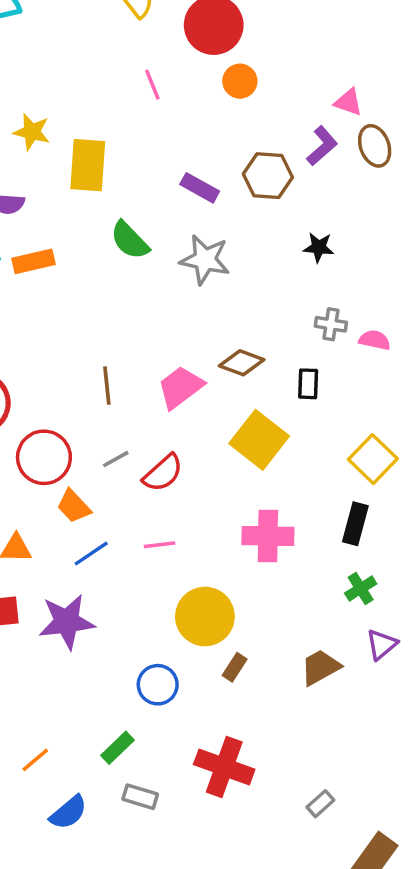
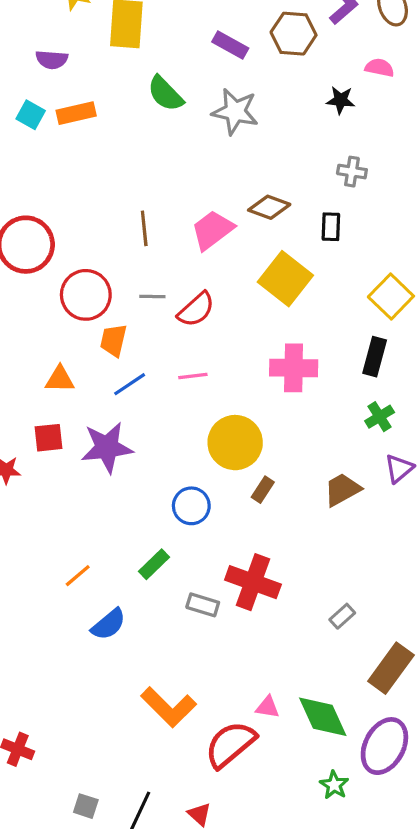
pink semicircle: (375, 340) -> (380, 68), moved
gray line: (116, 459) -> (152, 297), turned 30
orange trapezoid: (74, 506) -> (113, 340), turned 56
gray rectangle: (140, 797) -> (203, 605), moved

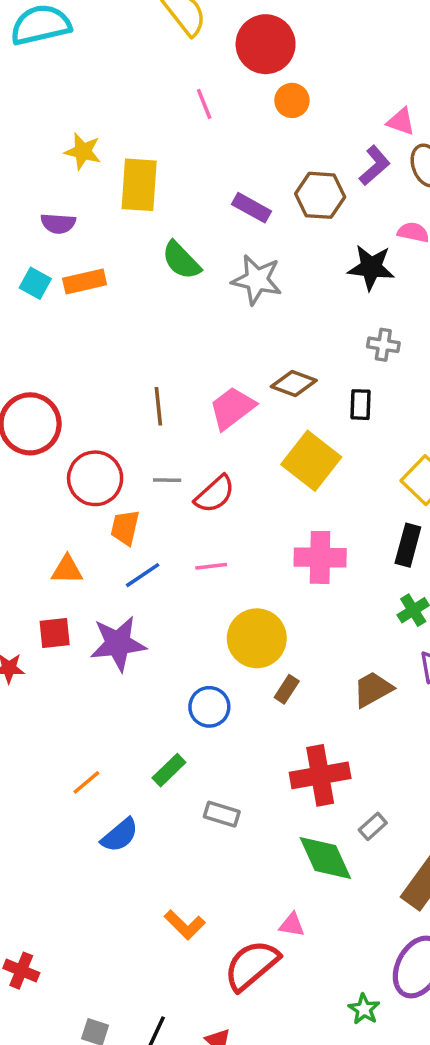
black star: (341, 100) -> (371, 267), size x1.5
red cross: (253, 582) -> (320, 775), moved, turned -30
orange L-shape: (169, 707) -> (185, 925), size x0.7
green diamond: (323, 717) -> (325, 858), moved

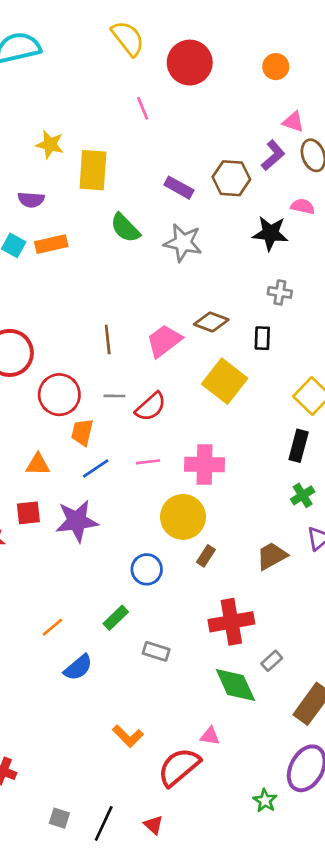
orange circle: (292, 100) -> (276, 67), moved
pink cross: (320, 557) -> (204, 465), moved

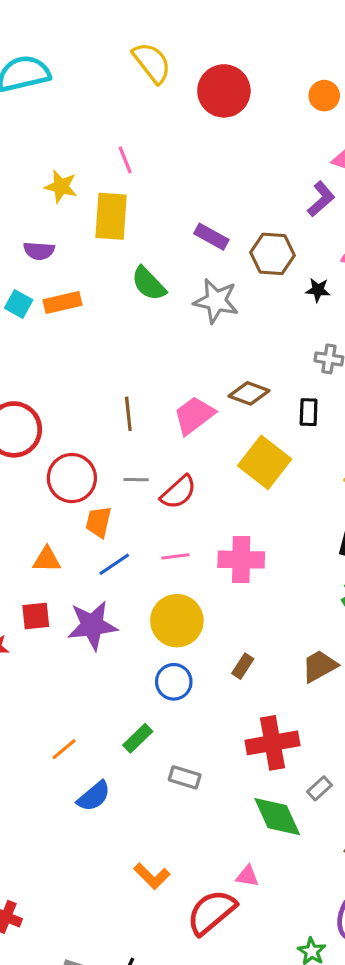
pink line: (143, 108) -> (125, 160), moved
brown hexagon: (231, 178) -> (272, 254), moved
black star: (270, 233) -> (318, 290), size x0.6
yellow circle: (183, 517) -> (177, 621), moved

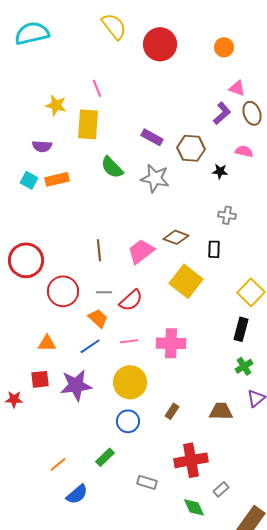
orange trapezoid: (99, 522) -> (98, 318), moved, turned 120
brown trapezoid: (320, 666) -> (221, 411), turned 30
gray rectangle: (185, 777) -> (147, 482), moved
green diamond: (277, 817) -> (194, 507), size x0.7

